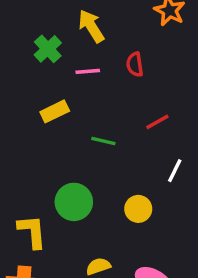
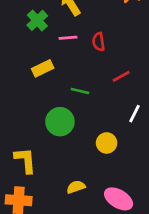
red semicircle: (135, 64) -> (99, 42), moved
green circle: (74, 202) -> (60, 122), moved

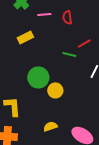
green line: (80, 91) -> (69, 54), moved
yellow circle: (107, 143) -> (55, 90), moved

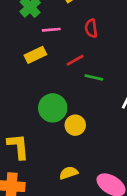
pink line: (44, 14) -> (51, 30), moved
red line: (84, 43) -> (75, 60), moved

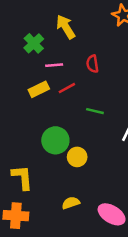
red line: (75, 60) -> (67, 88), moved

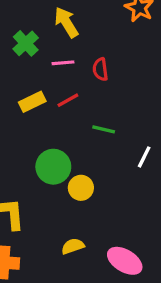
pink line: (54, 65) -> (63, 63), moved

